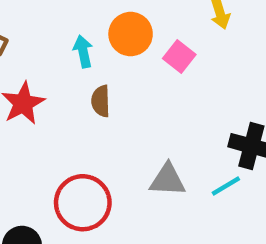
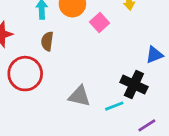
red circle: (83, 203) -> (25, 74), moved

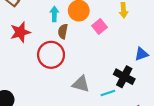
brown semicircle: (47, 41) -> (63, 31), moved
red circle: (25, 74) -> (51, 55), moved

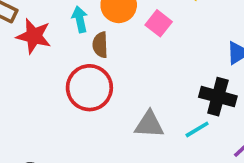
red star: (20, 32) -> (34, 36), moved, turned -30

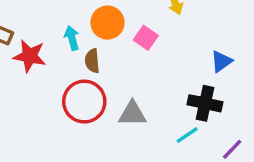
gray triangle: (149, 124) -> (132, 114), moved

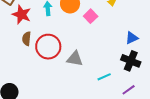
brown semicircle: (92, 61) -> (27, 39), moved
black cross: (205, 103) -> (131, 61), moved

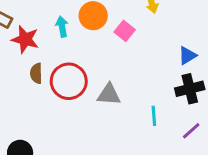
black cross: (131, 61) -> (190, 89), turned -30
cyan line: (104, 77) -> (154, 116), turned -64

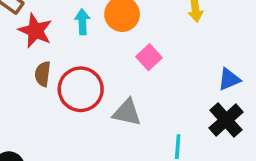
pink square: (125, 31) -> (149, 57), moved
black cross: (190, 89) -> (226, 120), turned -36

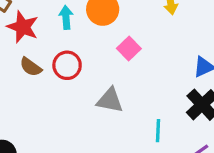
brown semicircle: (43, 74) -> (31, 67), turned -60
red circle: (81, 89) -> (67, 65), moved, size x0.7

